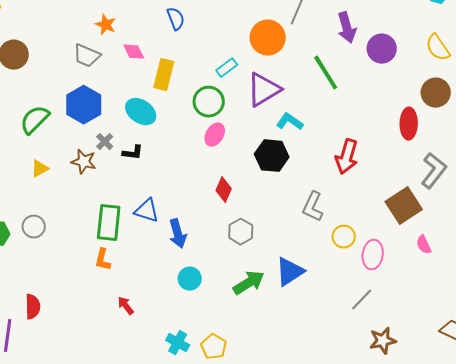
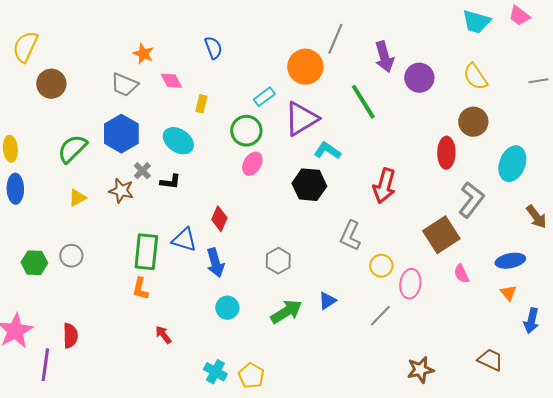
yellow rectangle: (164, 75) -> (201, 104), size x0.6
red diamond: (224, 190) -> (219, 219), moved
blue triangle: (290, 272) -> (327, 301), size x0.6
gray line: (362, 300) -> (380, 316), moved

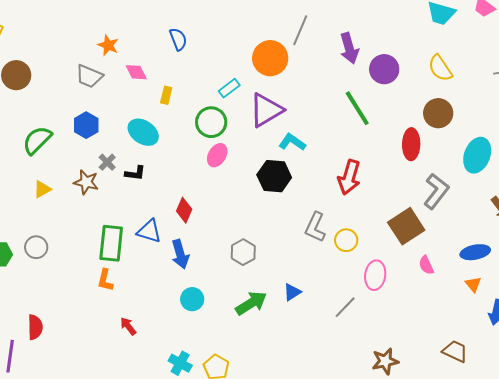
green line: (363, 102) -> (357, 108), moved
blue hexagon: (121, 134) -> (86, 125), size x0.7
yellow circle: (381, 266) -> (346, 240), moved

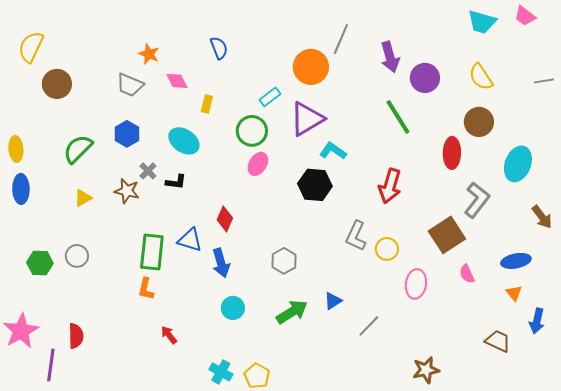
gray line: (345, 307) -> (369, 326), moved
brown trapezoid: (455, 351) -> (498, 341), moved

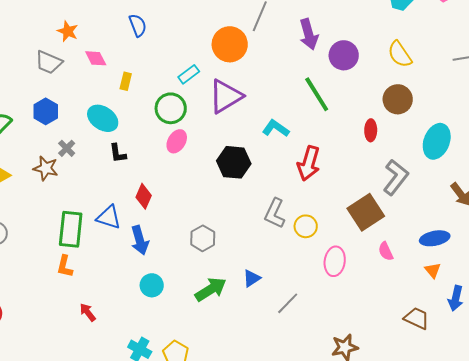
cyan L-shape: (333, 151) -> (276, 128), moved
red ellipse: (452, 153) -> (371, 130), size x0.7
black L-shape: (176, 182) -> (118, 153), moved, turned 75

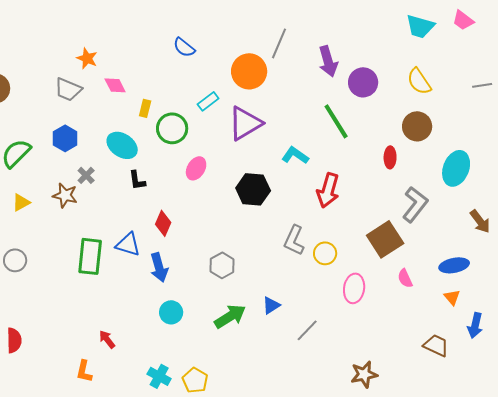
blue semicircle: (138, 25) -> (184, 47), moved, turned 150
green circle: (171, 108) -> (172, 128), moved
orange L-shape: (65, 266) -> (84, 371), moved

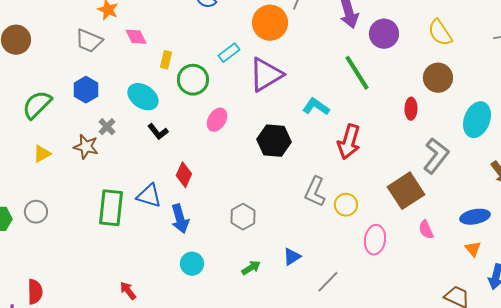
black L-shape: (137, 180) -> (158, 132), turned -30
green arrow: (230, 316) -> (251, 268), size x0.6

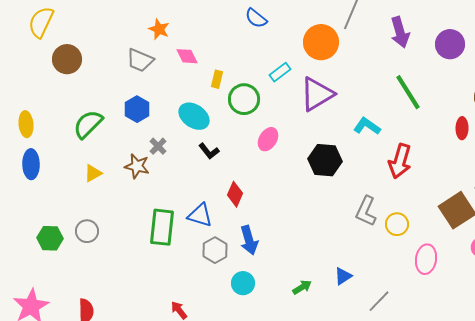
purple circle: (384, 34) -> (450, 44), moved
gray hexagon: (243, 217) -> (215, 250), moved
blue arrow: (180, 219) -> (249, 240), moved

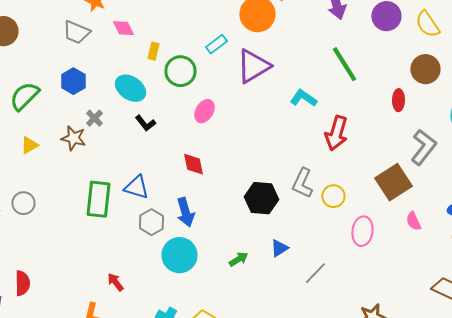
black hexagon: (325, 160) -> (261, 198), moved
red diamond: (235, 194) -> (193, 164), moved, turned -35
cyan circle: (243, 283) -> (179, 255), size x1.5

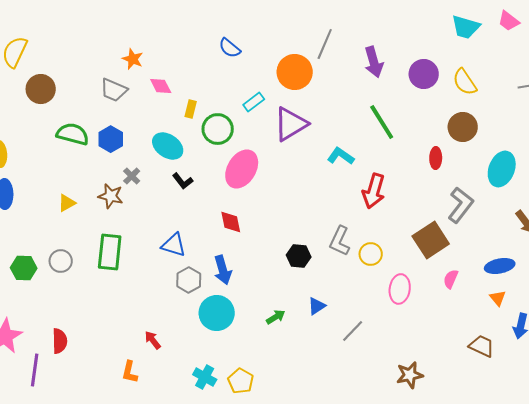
green semicircle: (24, 96) -> (73, 134), moved, turned 60
pink ellipse: (204, 111) -> (242, 169), size x1.6
black hexagon: (261, 198) -> (299, 256), size x0.7
green rectangle: (98, 199) -> (110, 252), moved
pink semicircle: (413, 221) -> (451, 279), turned 48

